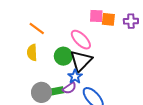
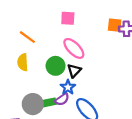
pink square: (96, 16) -> (68, 18), moved
orange square: (108, 19) -> (115, 25), moved
black triangle: (81, 61) -> (74, 71), size x0.6

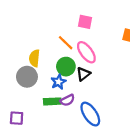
orange line: (27, 37) -> (66, 43), moved
blue star: (68, 87) -> (58, 82), moved
gray circle: (33, 104) -> (27, 77), moved

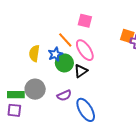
gray circle: (27, 77) -> (35, 89), moved
blue star: (58, 82) -> (55, 54), moved
green rectangle: (52, 101) -> (16, 95), moved

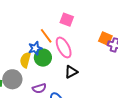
yellow semicircle: (34, 53) -> (25, 60), moved
black triangle: (81, 71) -> (71, 72), moved

